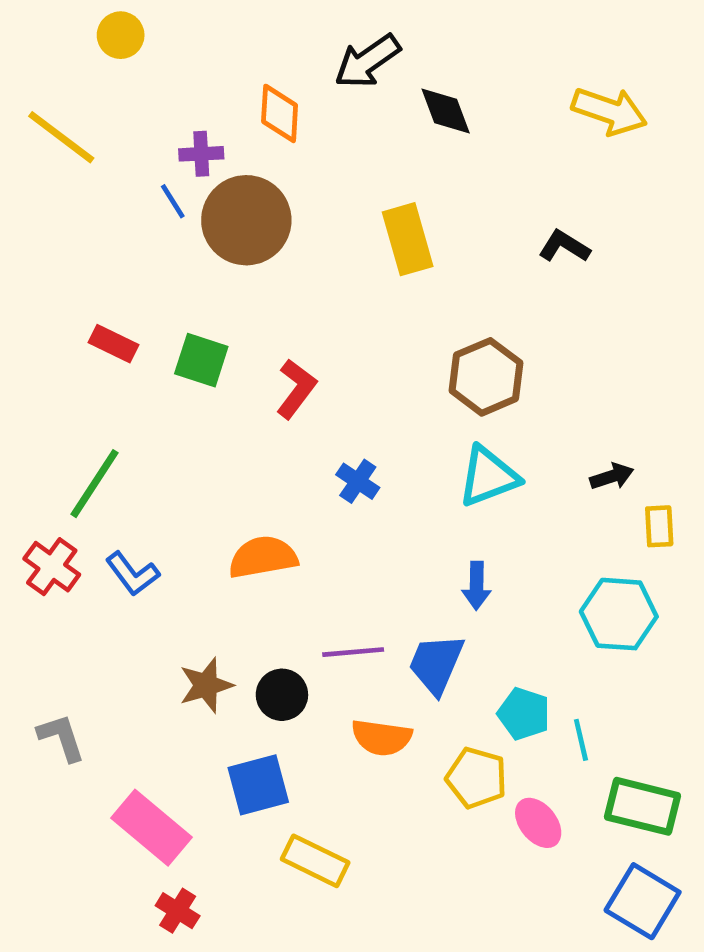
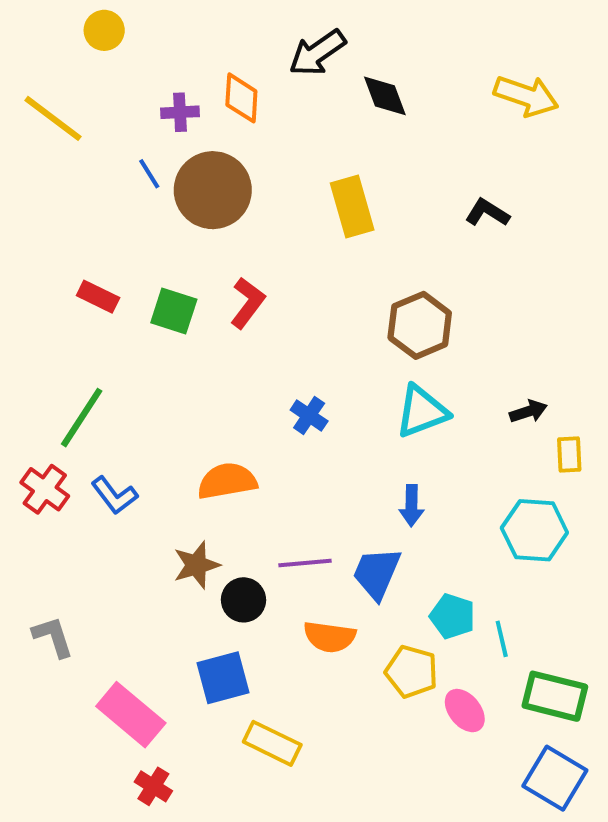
purple cross: (201, 154) -> (180, 112), moved
red L-shape: (296, 389) -> (248, 303), moved
brown star: (206, 685) -> (196, 565), moved

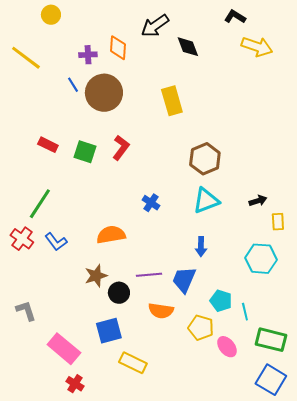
black L-shape: (487, 213) -> (235, 17), moved

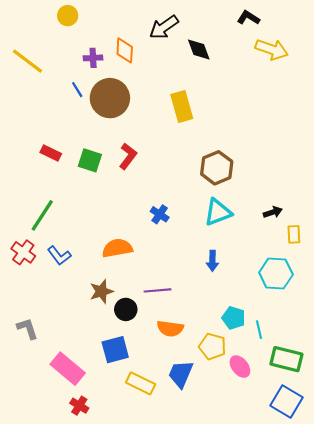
yellow circle: (51, 15) -> (68, 16), moved
blue trapezoid: (184, 280) -> (181, 374), moved

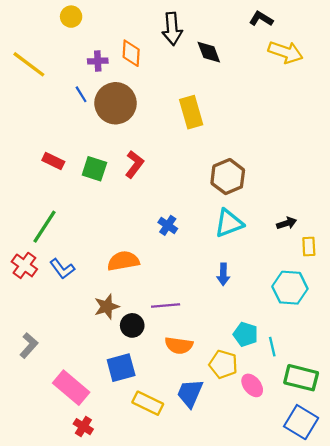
black arrow: (164, 27) -> (172, 29), turned -60
gray L-shape: (27, 328) -> (29, 345), turned 60

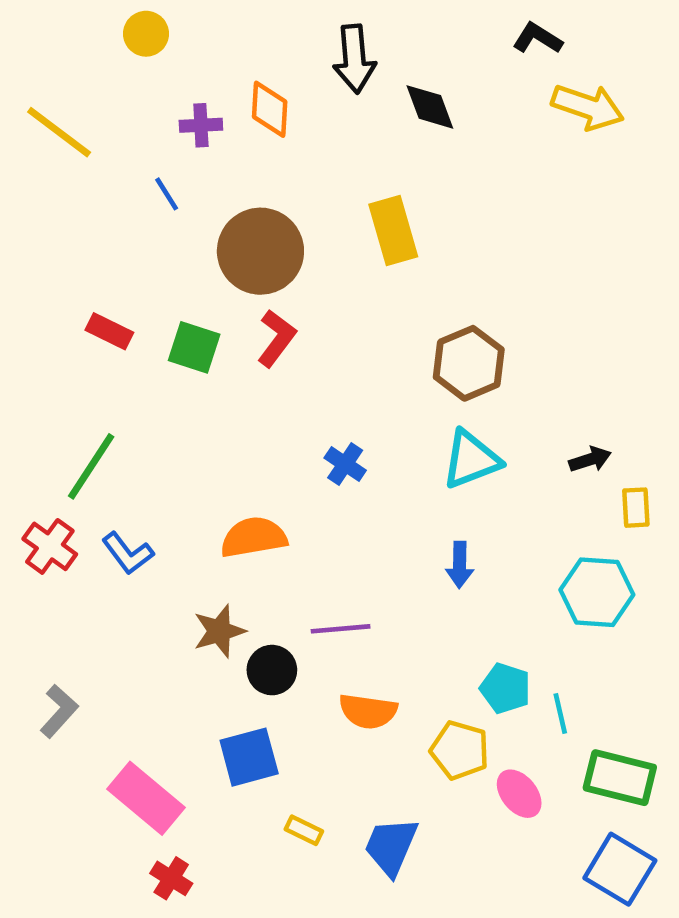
brown circle: (116, 103) -> (260, 251), moved
blue trapezoid: (190, 393) -> (391, 846), moved
yellow rectangle: (148, 403) -> (304, 830), size x0.6

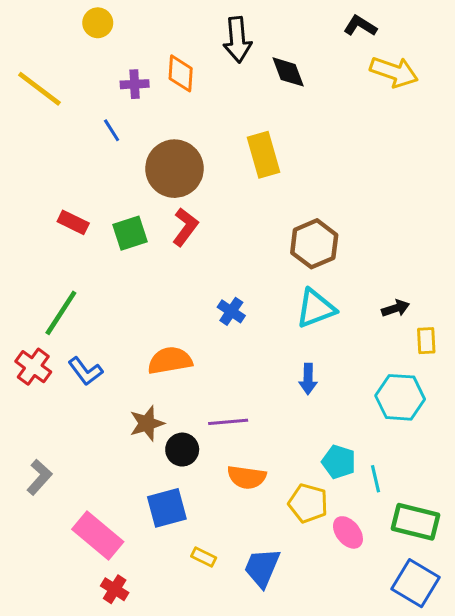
green square: (194, 347) -> (130, 233), turned -36

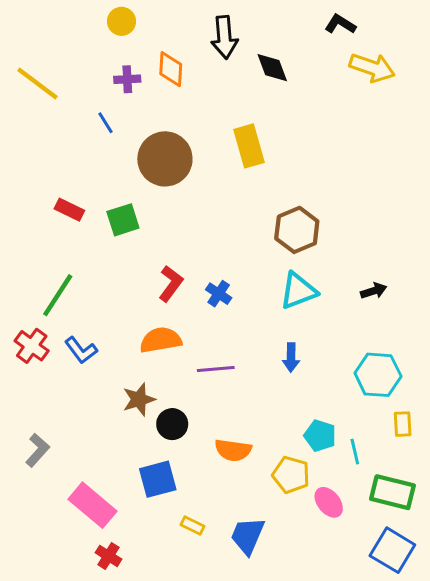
yellow circle: (98, 23) -> (122, 21), moved
red L-shape: (185, 227) -> (171, 284), moved
yellow rectangle: (426, 341) -> (403, 424), moved
purple line: (228, 422) -> (216, 369), moved

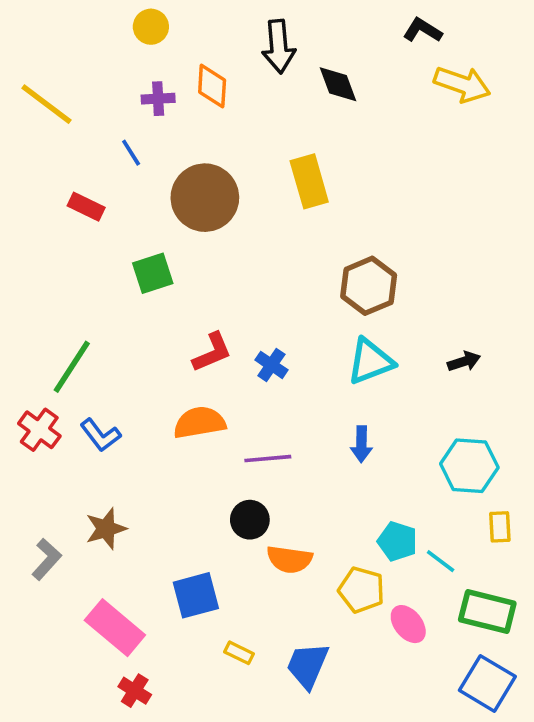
red rectangle: (69, 210) -> (86, 207), moved
red L-shape: (171, 284) -> (212, 352), turned 30
brown star: (139, 399) -> (106, 529), moved
black circle: (172, 424) -> (250, 520), moved
cyan line: (355, 452) -> (441, 561), turned -40

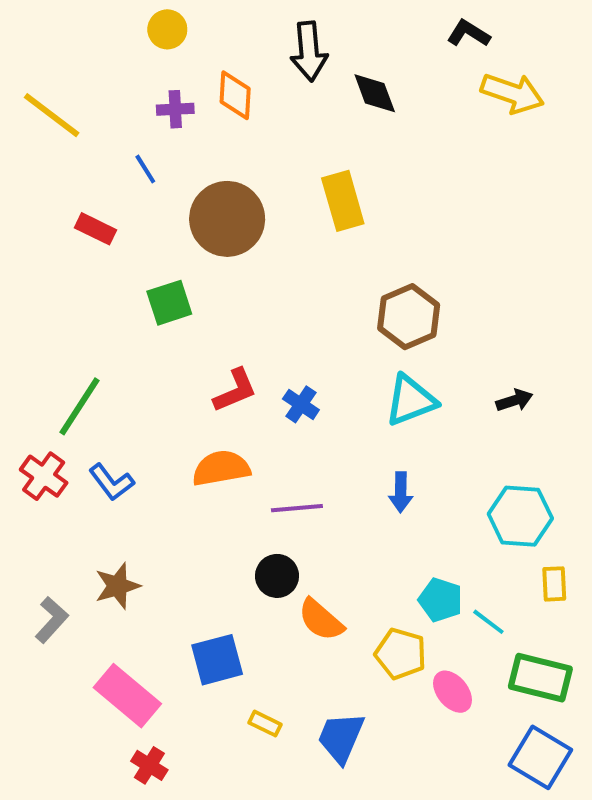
orange semicircle: (289, 559) -> (321, 620), turned 33

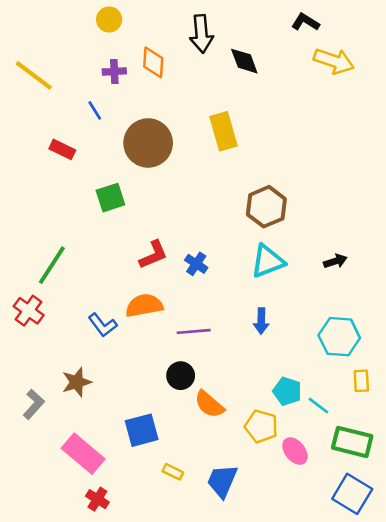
blue L-shape: (111, 482) -> (103, 325), moved

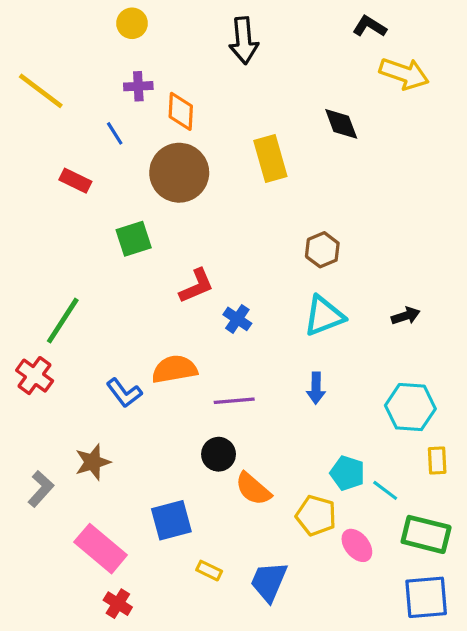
black diamond: (244, 61) -> (341, 124), moved
orange diamond: (153, 62) -> (181, 111), moved
brown hexagon: (266, 207) -> (322, 250), size x0.7
red L-shape: (153, 255) -> (196, 286), moved
blue square: (352, 494) -> (426, 597), turned -36

